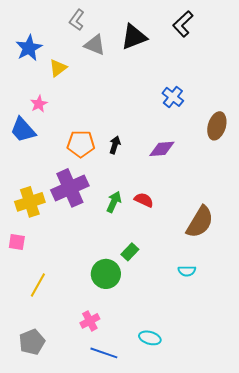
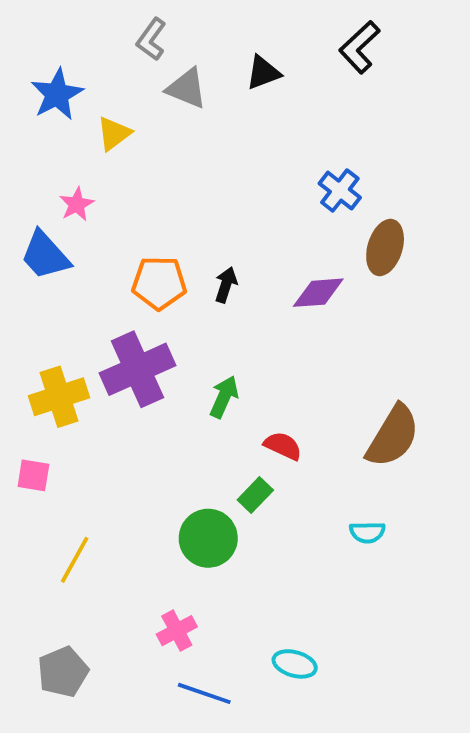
black triangle: (134, 37) -> (263, 73), size x0.7
brown ellipse: (217, 126) -> (385, 247), moved
red semicircle: (144, 200) -> (283, 446), moved

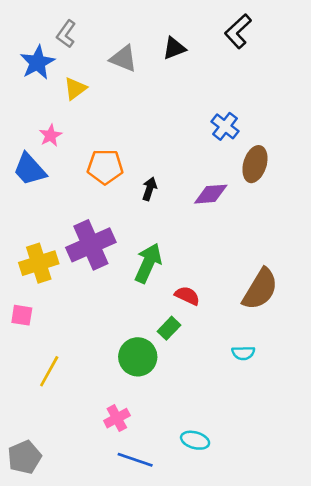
gray L-shape: (151, 39) -> (66, 34), moved
orange pentagon: (159, 283) -> (105, 167), moved
green arrow: (224, 397) -> (148, 263), size x1.4
gray pentagon: (63, 672) -> (24, 457), moved

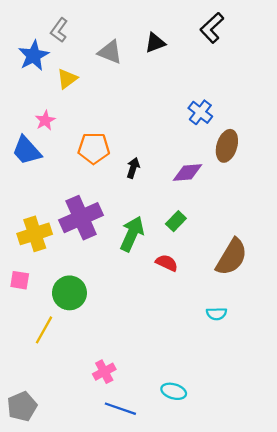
green rectangle: (169, 328) -> (176, 221), moved
green circle: (138, 357) -> (69, 293), moved

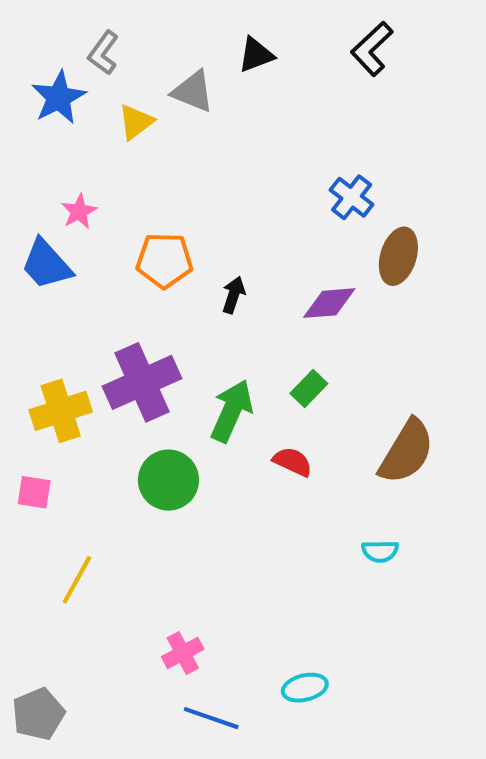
black triangle: (155, 43) -> (256, 55), moved
yellow triangle: (67, 79) -> (136, 122), moved
green circle: (69, 293) -> (168, 480), moved
cyan ellipse: (174, 391) -> (305, 688), turned -30

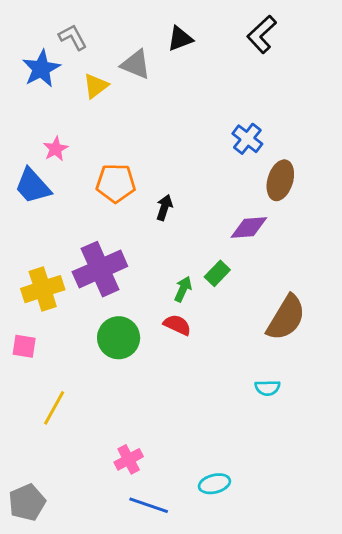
gray L-shape: (103, 53) -> (73, 37), turned 116
purple diamond: (329, 303) -> (249, 228), moved
green arrow: (232, 411) -> (183, 289), moved, size x0.6
red semicircle: (293, 462) -> (177, 325), moved

